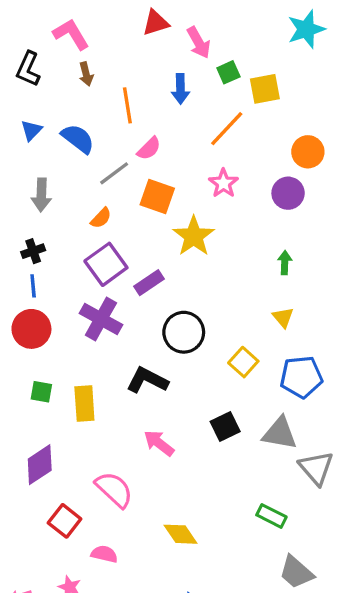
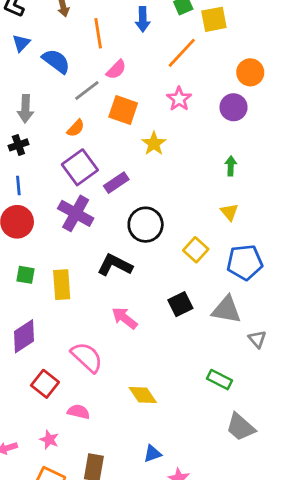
blue triangle: (31, 130) -> (21, 43), moved
yellow star: (194, 236) -> (154, 144), size x0.7
black cross: (33, 251) -> (18, 145), moved
gray triangle: (316, 468) -> (257, 339), size x0.6

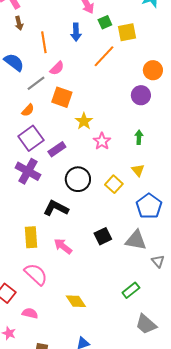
pink star: (179, 99) -> (102, 141), moved
yellow square: (196, 250) -> (114, 184), moved
blue pentagon: (245, 262) -> (149, 206), turned -30
yellow rectangle: (62, 285) -> (31, 237), moved
green rectangle: (220, 380) -> (131, 290), turned -66

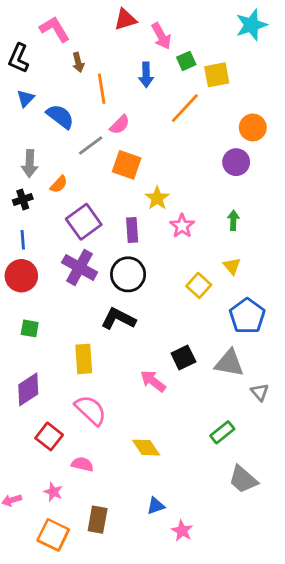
brown arrow: (19, 23) -> (78, 62), moved
orange semicircle: (28, 110) -> (59, 184), moved
purple rectangle: (57, 149) -> (132, 230), moved, turned -60
black circle: (78, 179) -> (128, 274), moved
pink arrow: (63, 246) -> (153, 381), moved

